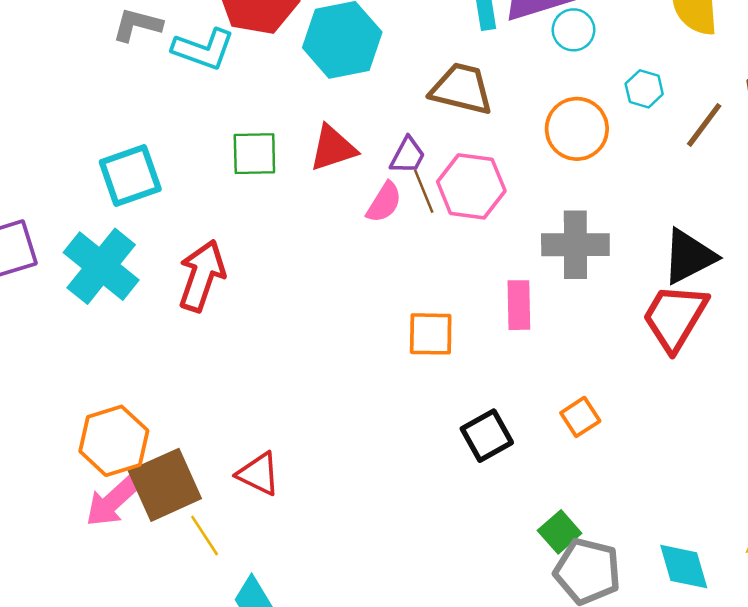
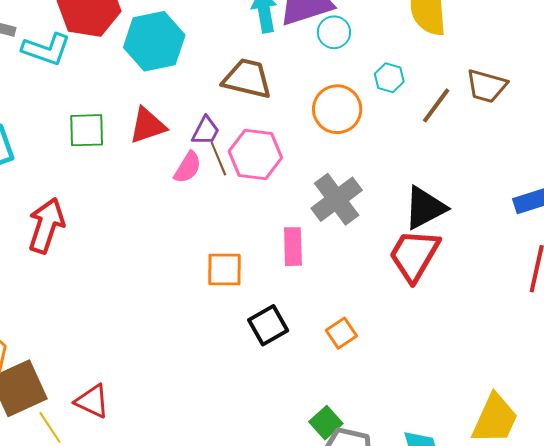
gray cross: (575, 245) -> (337, 199), turned -36
black square: (487, 436) -> (268, 325), moved
red triangle: (259, 474) -> (92, 401), moved

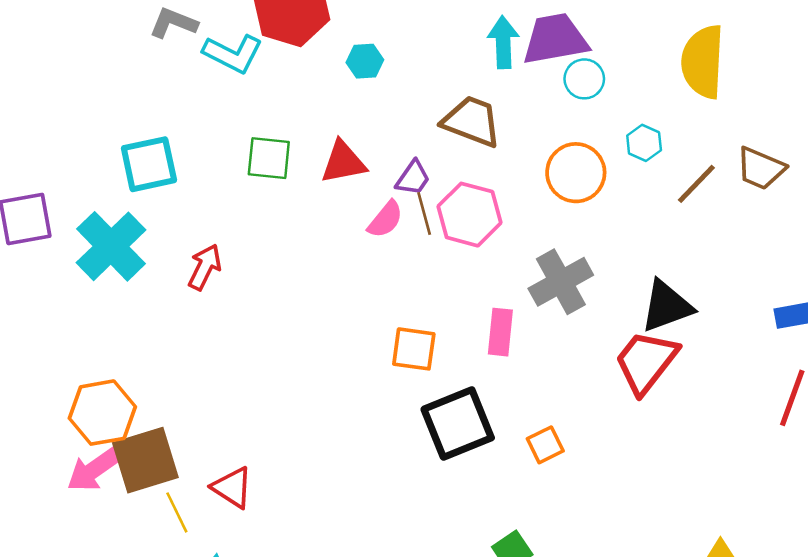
cyan hexagon: (154, 41) -> (365, 61), size x0.5
red arrow: (46, 225) -> (205, 267), size x0.7
black square: (268, 325) -> (458, 423), size x1.5

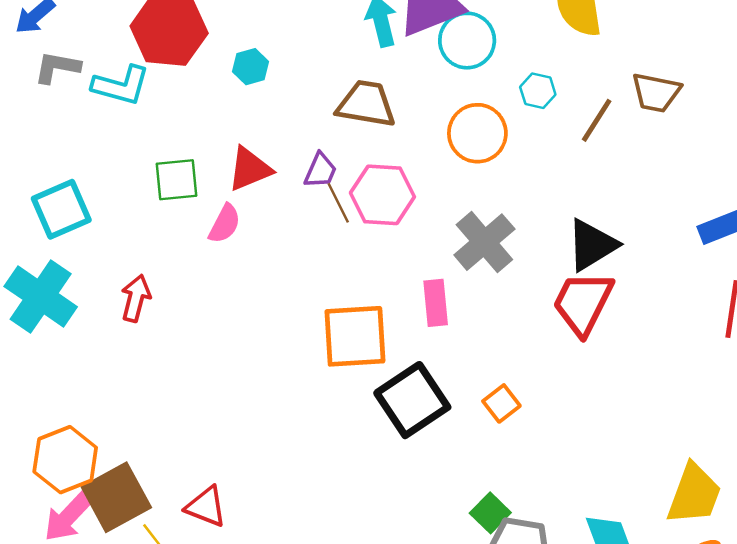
cyan circle: (584, 79) -> (467, 41), size x1.4
pink semicircle: (385, 219) -> (225, 224), moved
orange square: (414, 349) -> (355, 336), size x1.5

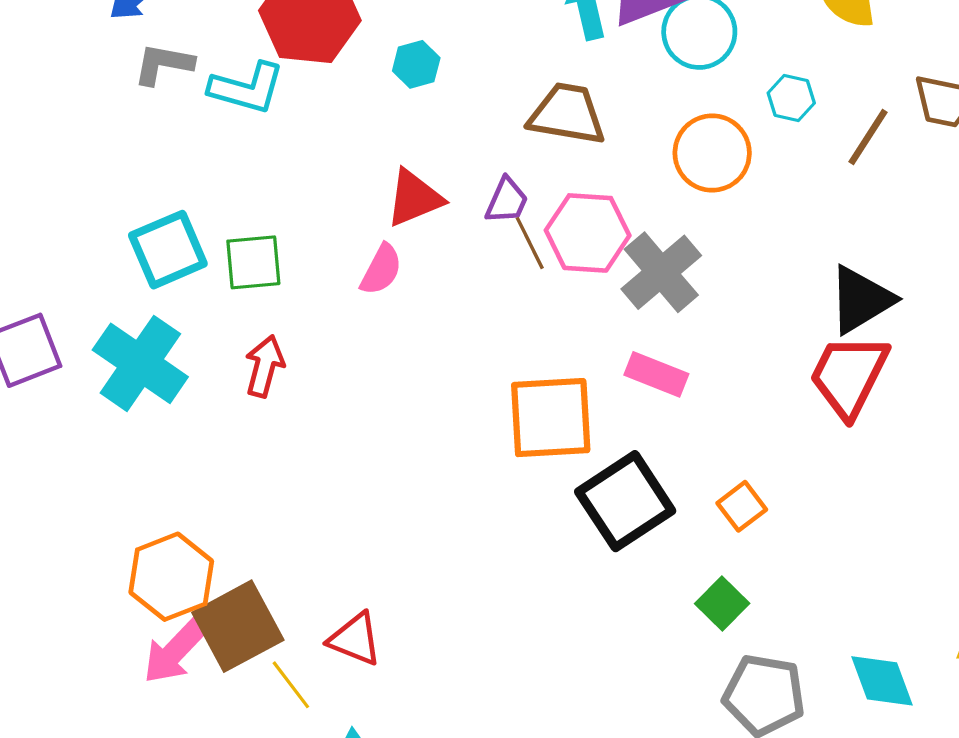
green square: (176, 180) -> (253, 262), moved
gray cross: (484, 242) -> (661, 272), moved
pink rectangle: (436, 303) -> (656, 374), turned -63
green square: (490, 513) -> (722, 603), moved

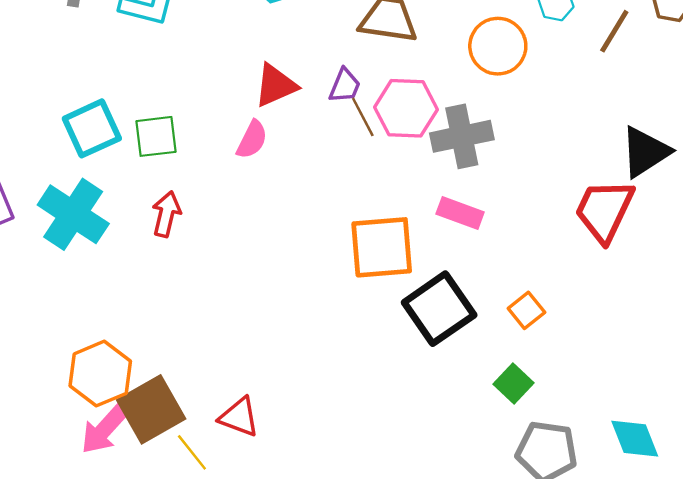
gray cross: (661, 272) -> (462, 136), turned 30
black triangle: (861, 300) -> (645, 152), moved

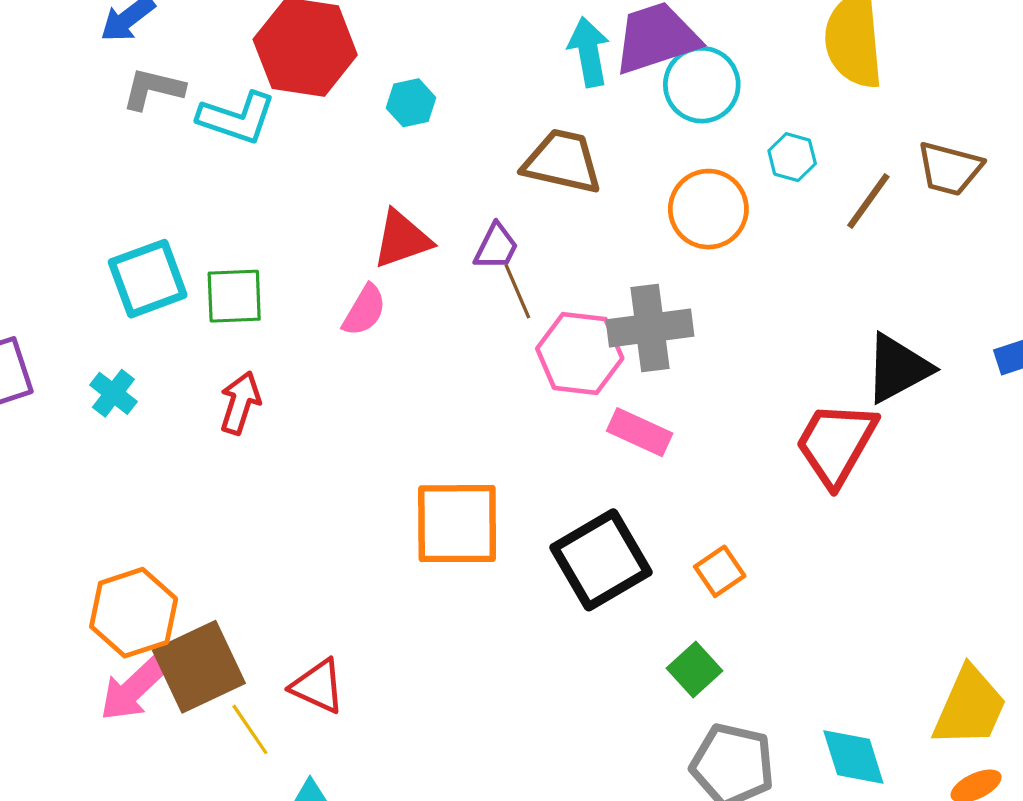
pink hexagon: (406, 108) -> (580, 353), moved
cyan cross: (73, 214) -> (113, 393), size x0.5
orange square: (382, 247) -> (457, 524), moved

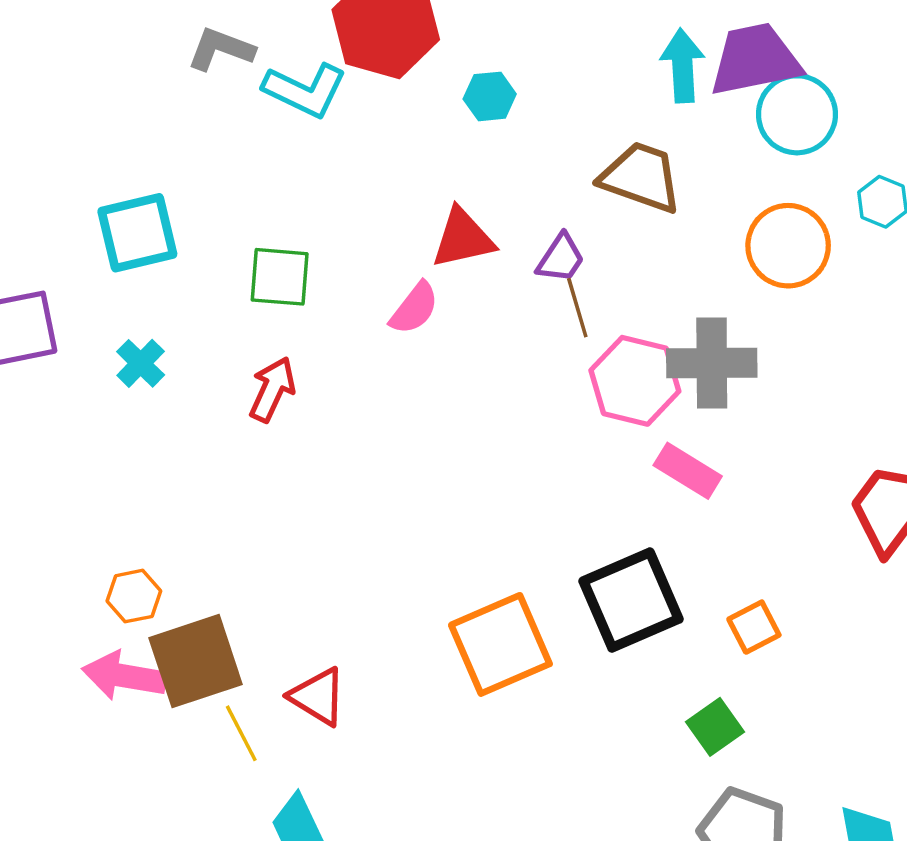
cyan square: (148, 279) -> (137, 233), moved
orange square: (457, 524) -> (500, 644), moved, turned -30
orange hexagon: (134, 613) -> (134, 596), size x0.6
pink arrow: (133, 689) -> (124, 676), turned 46

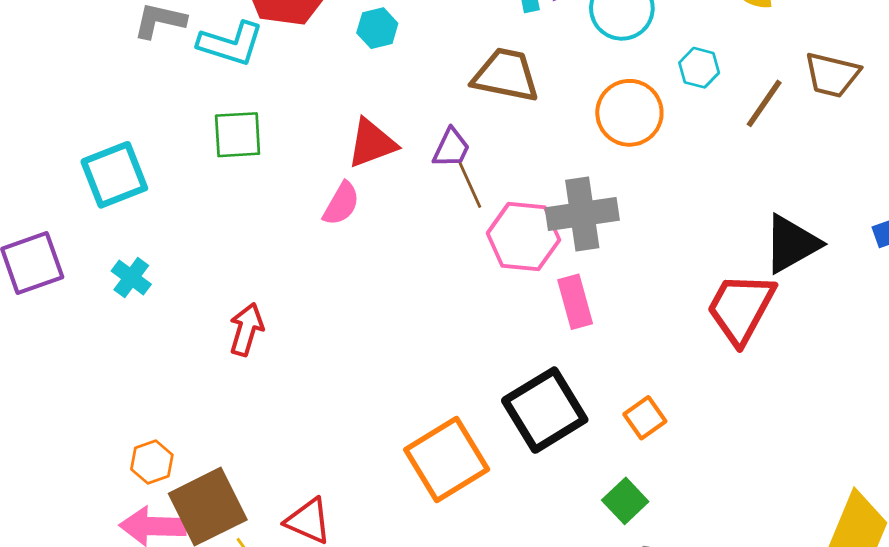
green square: (280, 277) -> (238, 135), moved
red arrow: (272, 389) -> (246, 329), moved
pink rectangle: (688, 471) -> (575, 302), turned 51

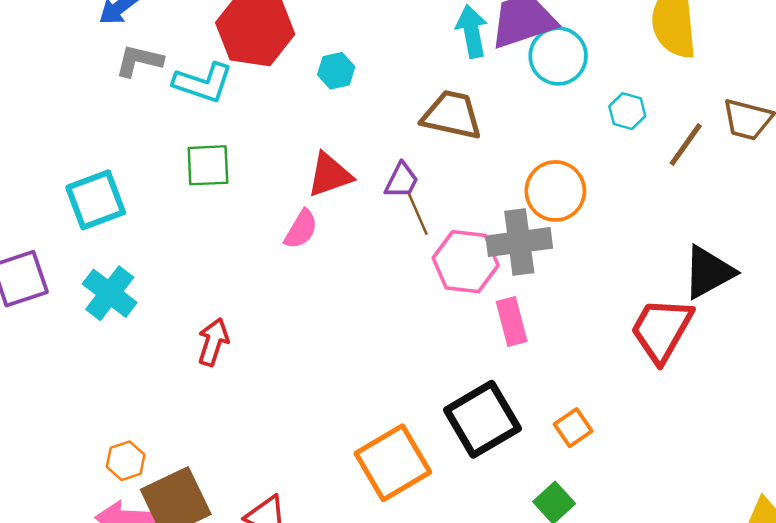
orange circle: (629, 113) -> (555, 191), moved
cyan cross: (131, 278) -> (110, 293), size x1.5

